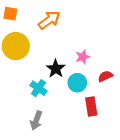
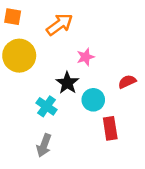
pink star: (83, 57) -> (85, 57), moved
red semicircle: (105, 76) -> (127, 82), moved

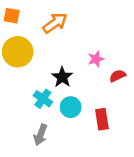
pink star: (85, 57) -> (96, 59), moved
cyan circle: (93, 100) -> (71, 107), moved

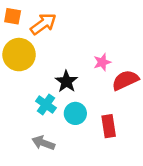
orange arrow: (55, 23) -> (43, 24), moved
red semicircle: (118, 76) -> (125, 80), size x1.5
gray arrow: (41, 135) -> (43, 143), turned 90

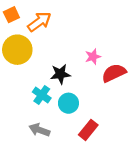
orange square: (13, 16) -> (11, 15), turned -35
black star: (66, 81) -> (60, 74), turned 30
red rectangle: (109, 126) -> (88, 130), moved, turned 48

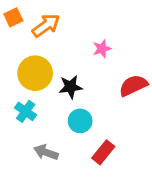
yellow circle: (17, 50) -> (35, 73), moved
pink star: (93, 57) -> (102, 49), moved
cyan cross: (42, 95) -> (26, 111), moved

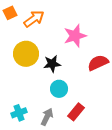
pink star: (102, 49) -> (75, 36), size x1.6
cyan cross: (26, 111) -> (19, 113), moved, turned 35
gray arrow: (46, 152) -> (47, 117), moved, turned 96

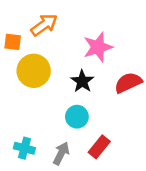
orange square: (10, 13) -> (13, 42), moved, turned 32
black star: (52, 64) -> (82, 81), moved, turned -30
cyan cross: (19, 113) -> (24, 148), turned 35

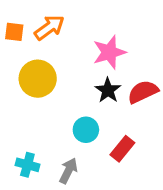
orange square: (13, 42) -> (14, 32), moved
black star: (82, 81) -> (108, 90), moved
red rectangle: (99, 147) -> (122, 149), moved

